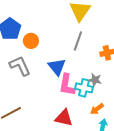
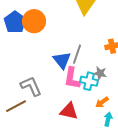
orange circle: (31, 41) -> (34, 21), moved, size x1.5
gray line: (78, 41) -> (77, 54), moved
gray L-shape: (20, 66) -> (31, 86), moved

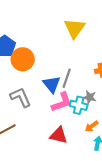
orange circle: (34, 21) -> (23, 59), moved
pink L-shape: (72, 78) -> (62, 102), turned -120
gray L-shape: (31, 86) -> (21, 97), moved

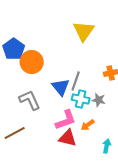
pink L-shape: (62, 102) -> (66, 120), moved
cyan cross: (79, 105) -> (81, 99), moved
orange arrow: (92, 126) -> (88, 125), moved

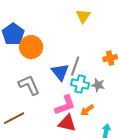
yellow triangle: (84, 31) -> (83, 16), size x0.7

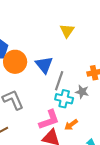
blue triangle: (60, 72) -> (44, 65), moved
gray star: (98, 85) -> (82, 92), moved

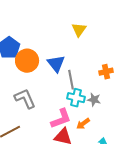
gray line: (59, 81) -> (71, 80), turned -30
gray star: (82, 92) -> (94, 100), moved

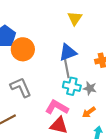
blue triangle: (56, 64) -> (68, 52), moved, turned 48
pink L-shape: (61, 119) -> (57, 107), turned -130
orange arrow: (83, 124) -> (89, 112), moved

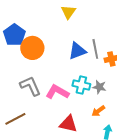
yellow triangle: (75, 18) -> (68, 12), moved
gray line: (67, 68) -> (95, 49), moved
pink L-shape: (57, 107) -> (57, 92), moved

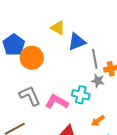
yellow triangle: (68, 12) -> (58, 28), moved, turned -35
blue triangle: (77, 51) -> (77, 42), moved
gray star: (99, 87) -> (98, 81), moved

